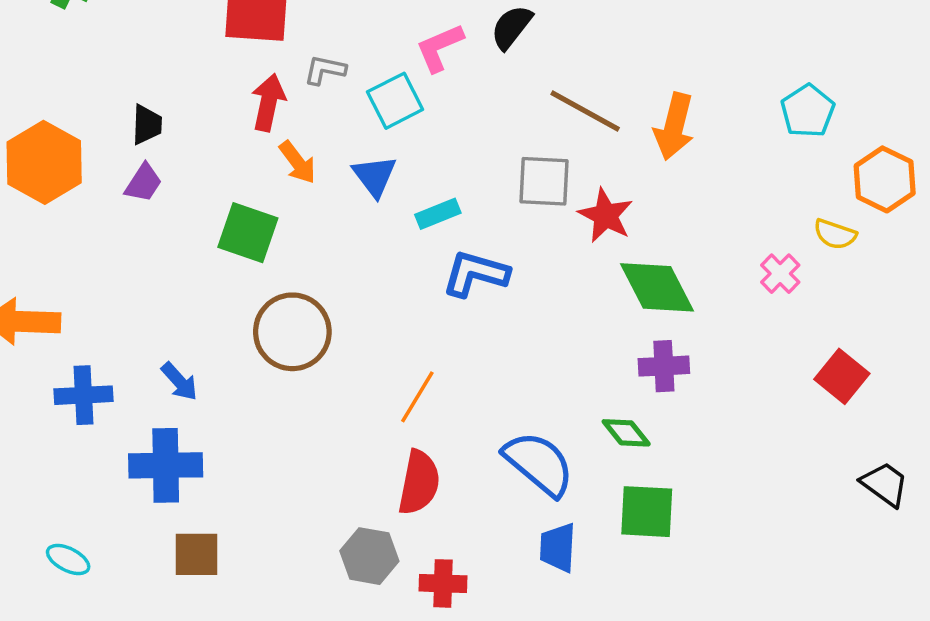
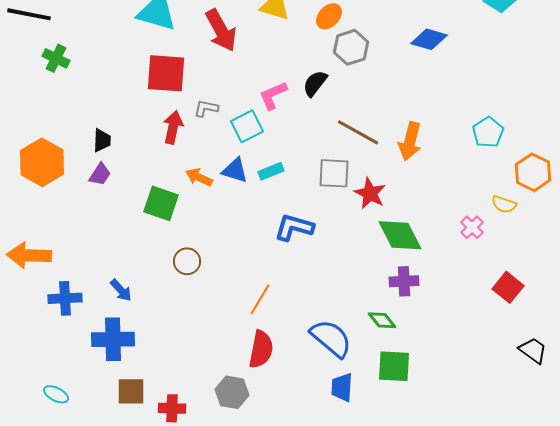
orange arrow: (297, 162) -> (199, 177), moved, turned 152
blue triangle: (375, 176) -> (235, 170), turned -36
cyan rectangle: (438, 214) -> (271, 171), moved
brown circle: (292, 332) -> (187, 261), size x0.6
red cross: (443, 583) -> (172, 408), moved

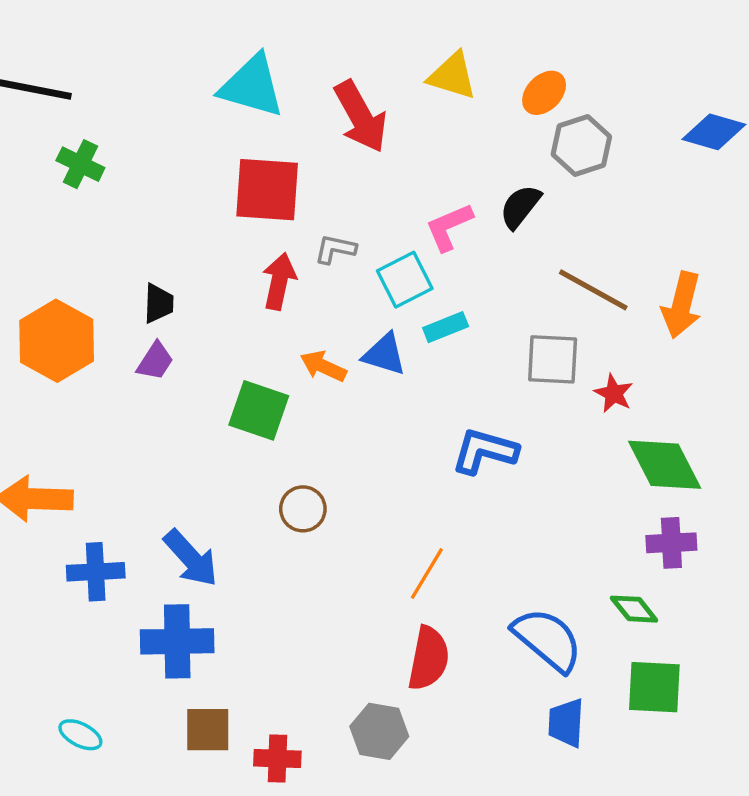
cyan rectangle: (271, 171) -> (446, 327), moved
red star: (370, 193) -> (614, 393), size x0.7
blue arrow: (121, 290) -> (191, 558), size x1.5

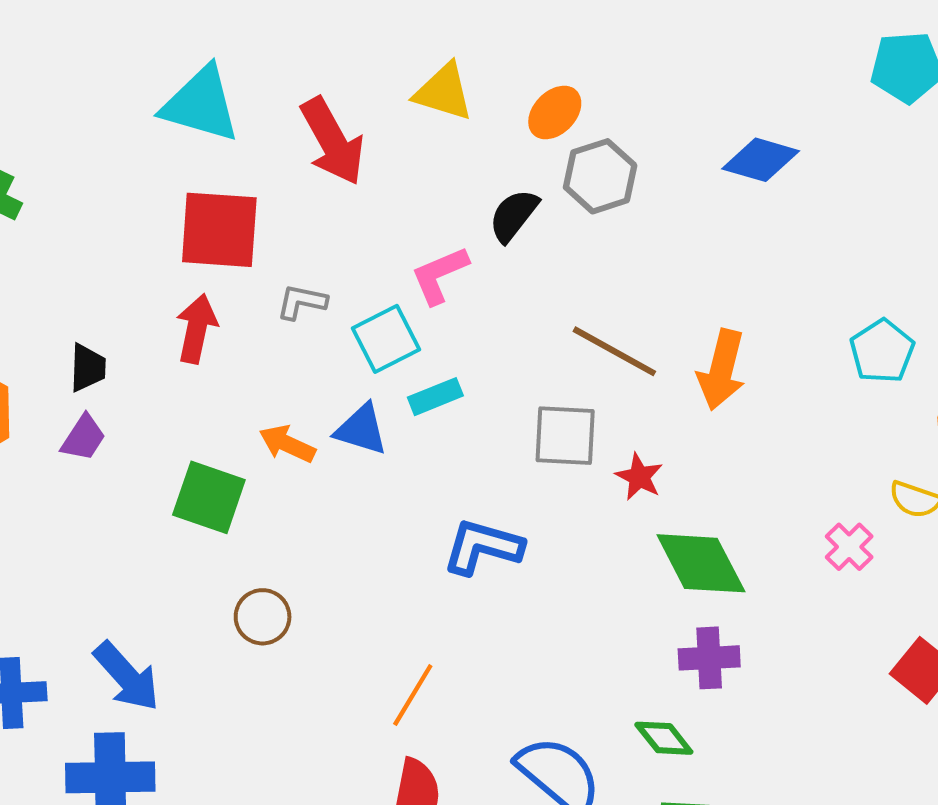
black semicircle: (520, 207) -> (514, 215), moved
red arrow: (279, 281) -> (197, 329), moved

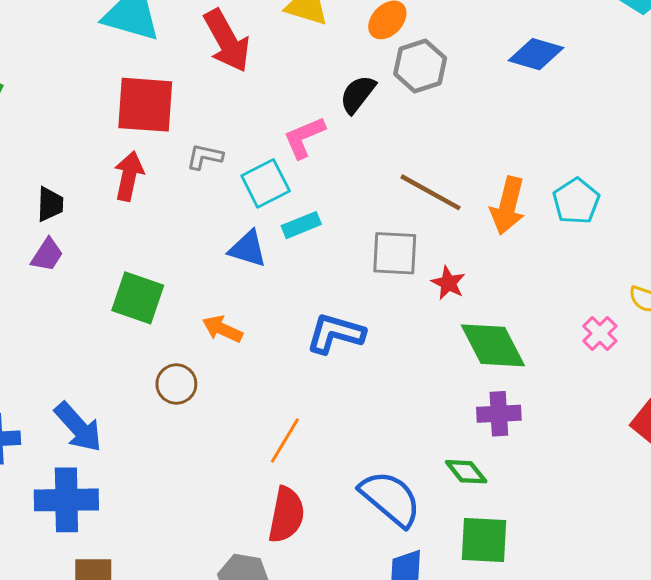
cyan pentagon: (882, 351) -> (576, 201), moved
orange arrow: (287, 444) -> (222, 329), moved

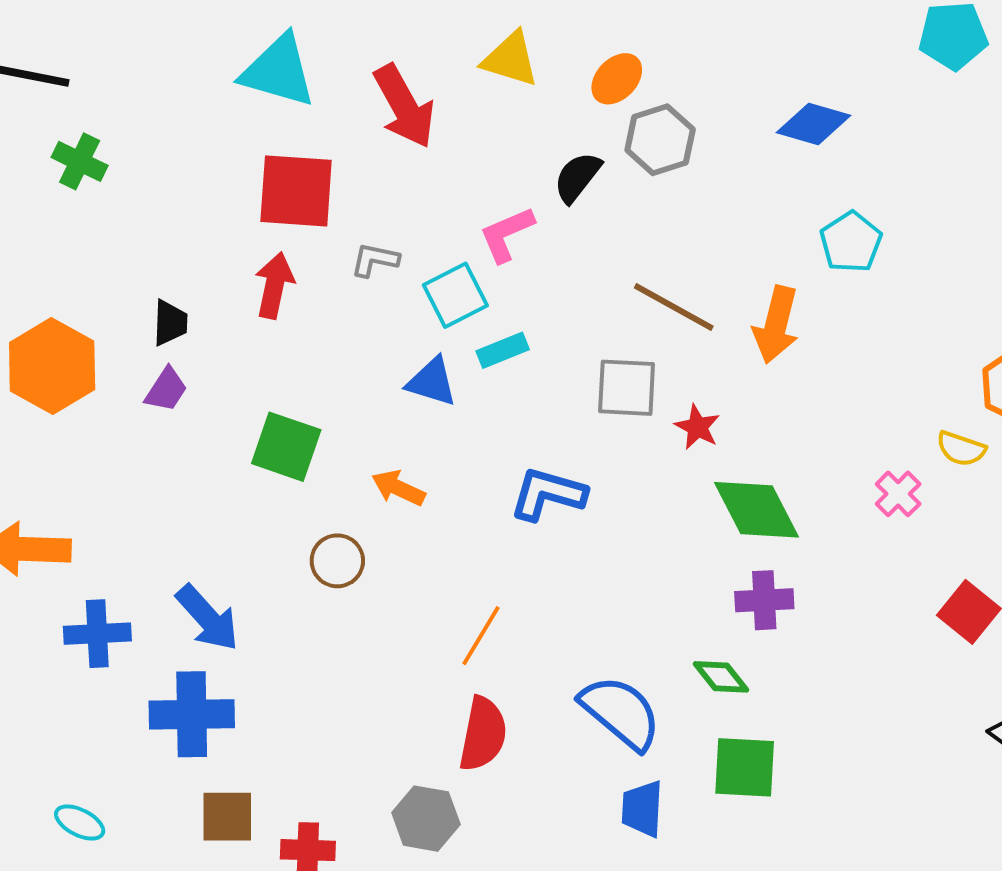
cyan pentagon: (576, 201) -> (851, 242), moved

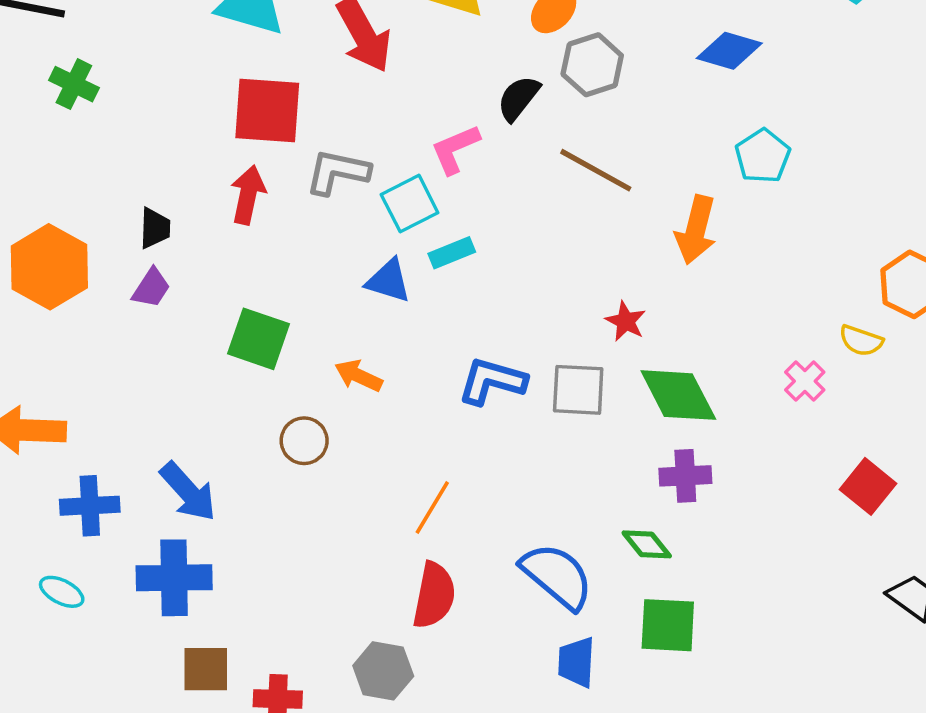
gray L-shape: (375, 260) -> (337, 172), size x1.5
brown line: (674, 307) -> (596, 170), moved
gray square: (627, 388) -> (578, 390), moved
cyan ellipse: (80, 823) -> (62, 592), moved

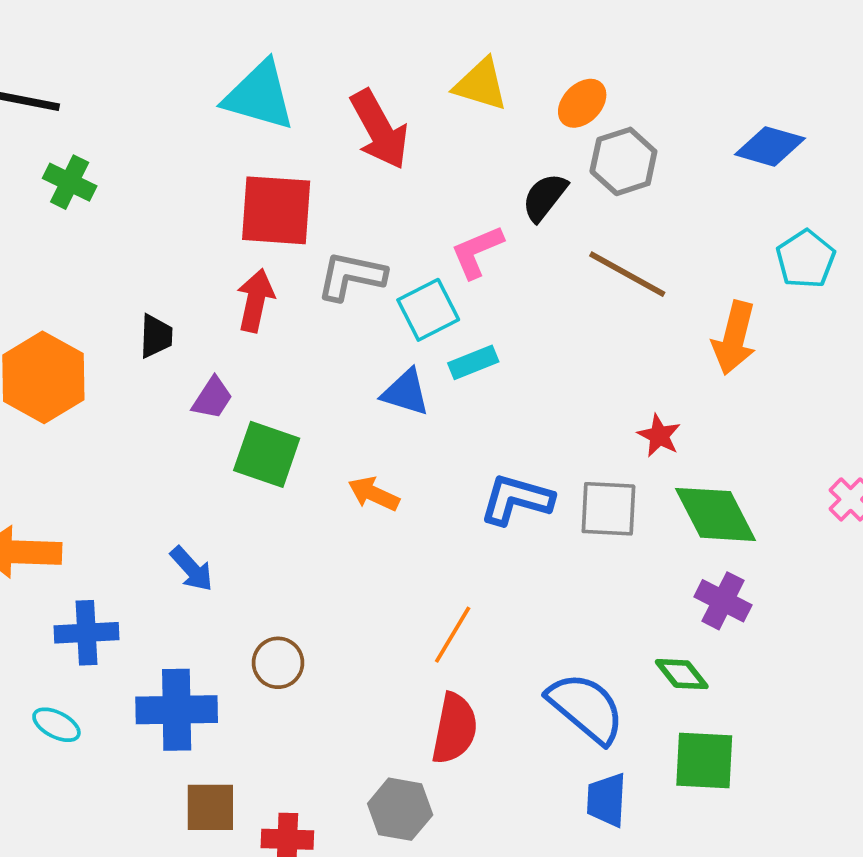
purple trapezoid: (151, 288) -> (212, 398), moved
brown circle: (304, 441) -> (278, 663), moved
purple cross: (685, 476) -> (723, 601), turned 30
blue arrow: (188, 492) -> (192, 569), moved, size x0.7

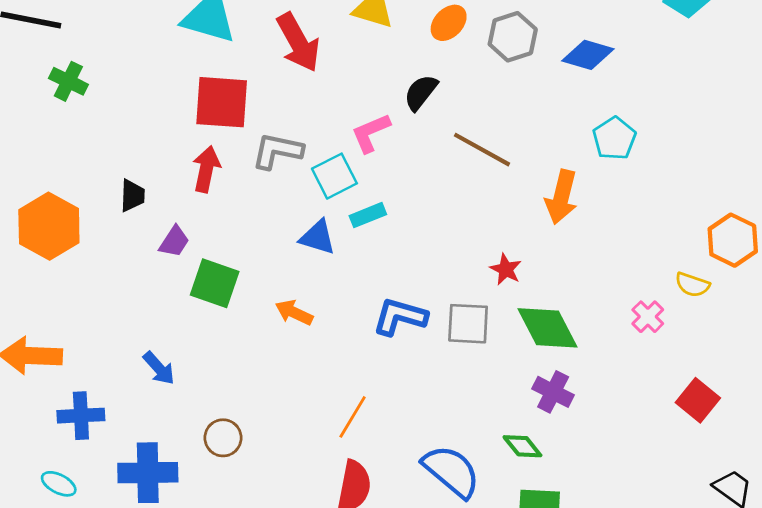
gray hexagon: (623, 161) -> (513, 37), moved

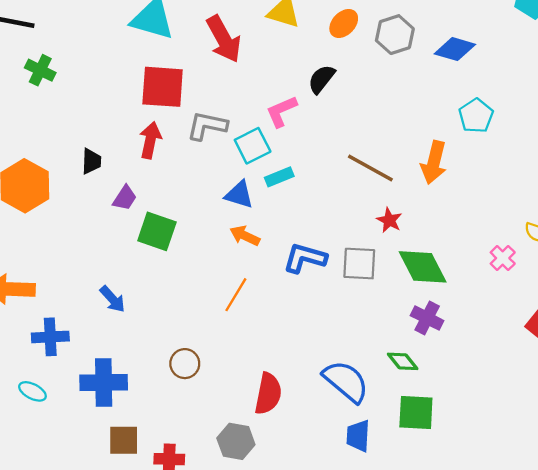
brown line: (482, 150) -> (370, 168), moved
orange arrow: (294, 313) -> (245, 236), moved
orange line: (353, 417) -> (236, 295), moved
brown circle: (223, 438) -> (185, 364), moved

